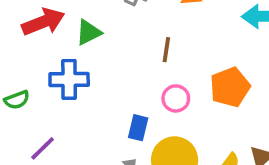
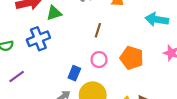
blue cross: (69, 79) -> (38, 39), turned -30
orange pentagon: (230, 87) -> (132, 58), turned 30

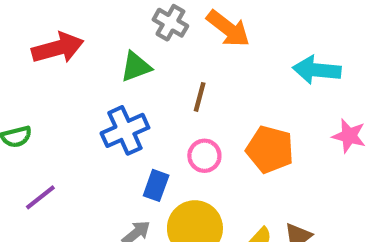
green triangle: (54, 13) -> (136, 67), moved
blue cross: (38, 39) -> (125, 130), moved

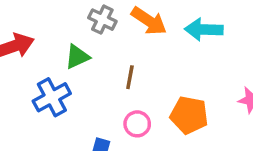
cyan arrow: (317, 70) -> (204, 29), moved
blue cross: (125, 130) -> (52, 97), moved

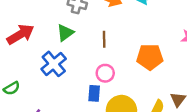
pink circle: (137, 124) -> (105, 73), moved

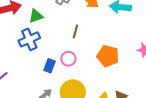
green triangle: (65, 33) -> (36, 16), moved
blue rectangle: (94, 93) -> (50, 66), moved

